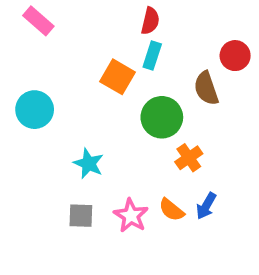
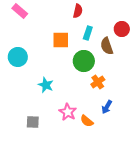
cyan rectangle: (152, 56) -> (88, 33), moved
orange square: (117, 77) -> (61, 40), turned -30
orange semicircle: (171, 210) -> (87, 121), moved
gray square: (81, 216) -> (33, 122), moved

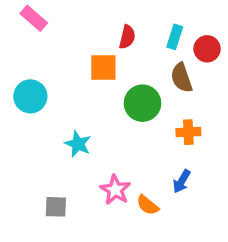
red semicircle: (78, 11) -> (127, 37), moved
cyan rectangle: (88, 33) -> (175, 37), moved
orange cross: (98, 82) -> (188, 132), moved, turned 32

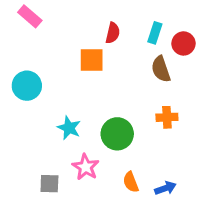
green circle: (142, 103) -> (117, 134), moved
blue arrow: (182, 181) -> (165, 188), moved, turned -140
pink star: (115, 190) -> (86, 167), moved
orange semicircle: (148, 205) -> (131, 182), turned 30

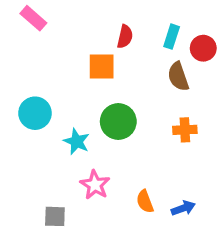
cyan circle: (27, 86) -> (35, 113), moved
green circle: (117, 134) -> (118, 121), moved
gray square: (49, 184) -> (55, 216), moved

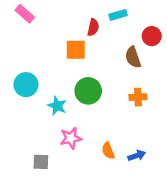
cyan rectangle: (172, 37) -> (118, 15), moved, turned 56
pink star: (95, 185) -> (71, 138), turned 30

